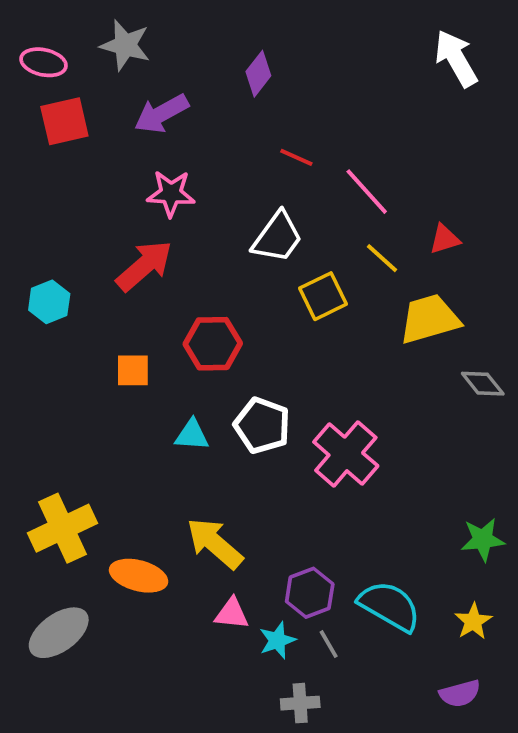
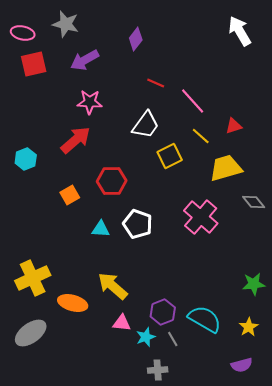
orange square: (133, 370) -> (70, 195), turned -30
pink cross: (346, 454) -> (201, 217), moved

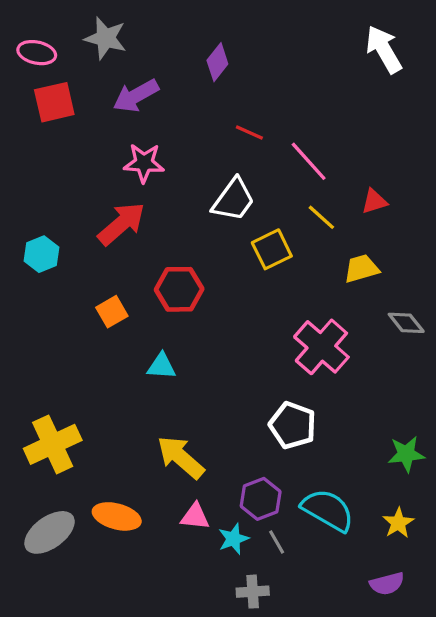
yellow trapezoid: (226, 168) -> (361, 269), size x0.7
white pentagon: (138, 224) -> (293, 425), moved
orange ellipse: (73, 303) -> (117, 516), moved

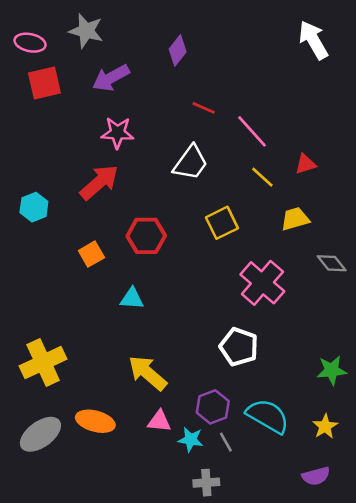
yellow square: (272, 249) -> (222, 223), moved
cyan star: (233, 539) -> (191, 440), turned 30

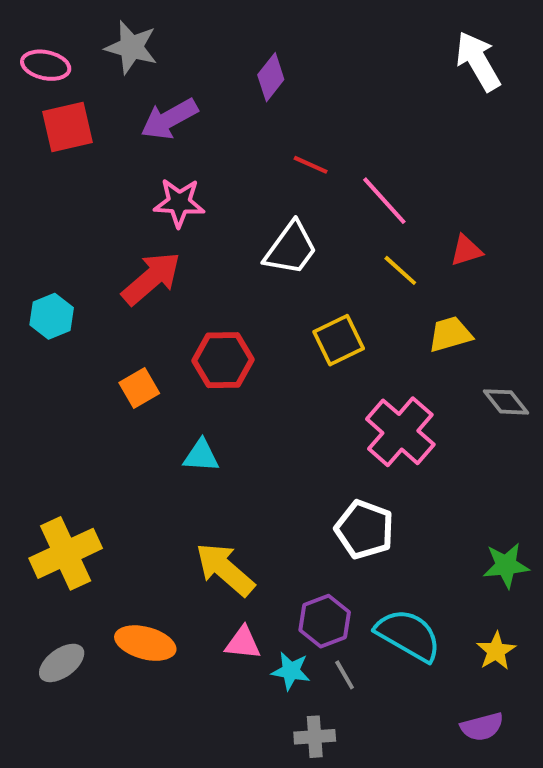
gray ellipse: (40, 434) -> (62, 663), size x0.7

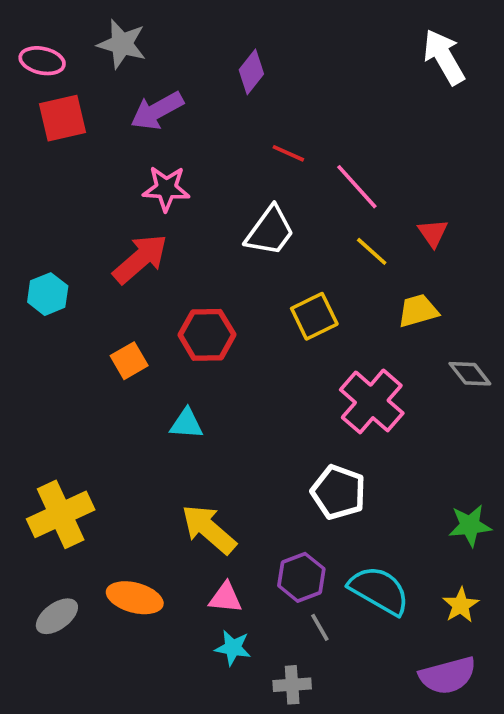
red triangle: (466, 250) -> (433, 233), turned -48
cyan star: (291, 671) -> (233, 648), moved
purple semicircle: (482, 727) -> (448, 676), size x1.4

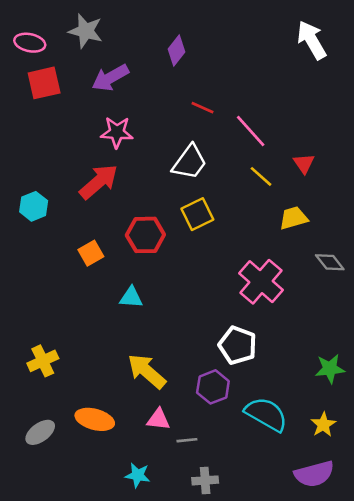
yellow square: (314, 316) -> (197, 214), moved
yellow cross: (61, 514) -> (43, 361), size x0.7
purple hexagon: (301, 577) -> (213, 387), moved
gray line: (320, 627) -> (187, 440), moved, turned -66
cyan star: (233, 648) -> (138, 475), moved

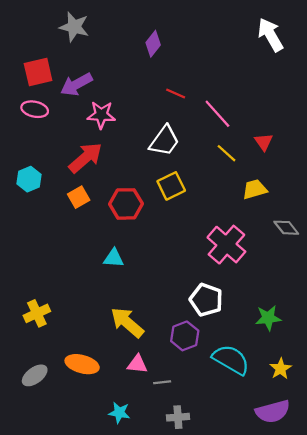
pink ellipse: (30, 43) -> (35, 109), moved
purple arrow: (110, 78) -> (76, 84), moved
orange square: (91, 253) -> (79, 197), moved
green star: (330, 369) -> (268, 318), moved

